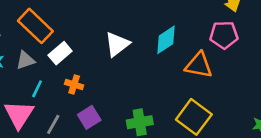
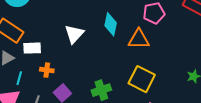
cyan diamond: (166, 40) -> (111, 24), turned -35
white rectangle: (60, 53) -> (32, 48), turned 48

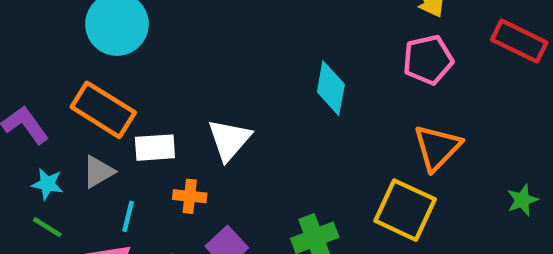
white triangle: (74, 34) -> (229, 140), moved
orange triangle: (139, 39) -> (437, 148), moved, turned -45

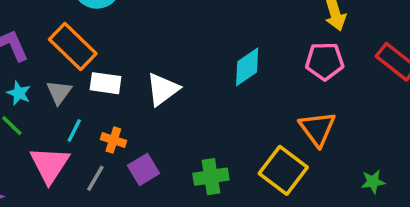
cyan diamond: (331, 88) -> (247, 67), turned 33
orange triangle: (437, 148) -> (317, 129), turned -33
gray triangle: (98, 172) -> (59, 92), turned -36
orange cross: (190, 196) -> (113, 140), moved

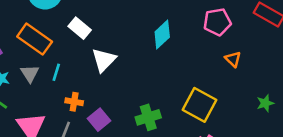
white rectangle: (106, 83) -> (80, 28), moved, turned 40
orange triangle: (317, 129) -> (233, 59), moved, size x0.6
cyan line: (74, 131) -> (56, 72), moved

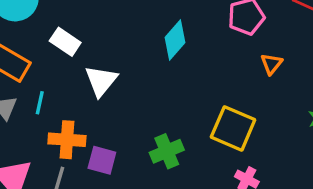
orange triangle: (233, 59) -> (271, 64), turned 30
orange cross: (74, 102) -> (67, 140), size x1.5
purple square: (99, 120) -> (102, 160), turned -30

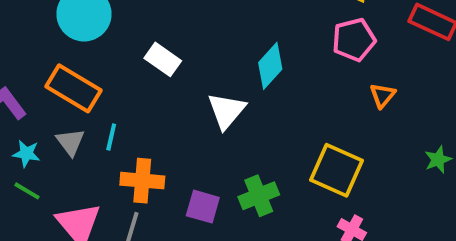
white rectangle: (65, 42) -> (163, 59), moved
white triangle: (101, 81) -> (226, 111), moved
purple square: (102, 160) -> (203, 207), moved

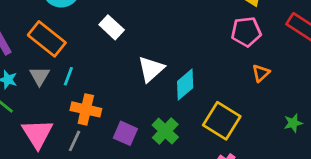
cyan diamond: (270, 66) -> (185, 85), moved
green cross: (259, 196) -> (165, 131), turned -32

